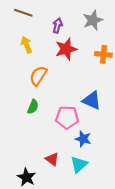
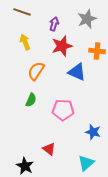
blue triangle: (92, 100) -> (77, 72), moved
blue star: (83, 139) -> (93, 132), moved
cyan triangle: (79, 164) -> (86, 163), moved

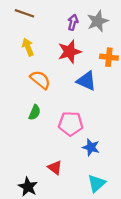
purple arrow: (54, 24) -> (73, 22), moved
orange semicircle: (36, 71) -> (40, 80), turned 96
blue star: (93, 132) -> (91, 147), moved

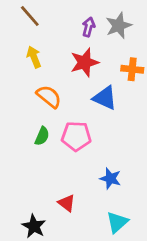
brown line: (24, 13) -> (30, 16), turned 30
pink pentagon: (71, 124) -> (76, 136), moved

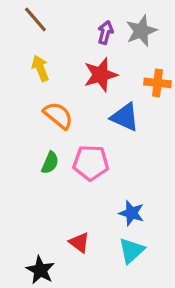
cyan triangle: (117, 222) -> (131, 251), moved

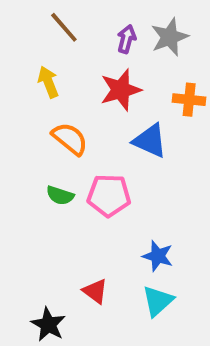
brown line: (35, 19) -> (64, 27), moved
green semicircle: (50, 163) -> (60, 195), turned 85

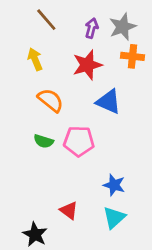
orange cross: (189, 100) -> (133, 56), moved

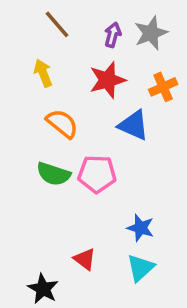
orange cross: (133, 56) -> (163, 87), moved, turned -30
green semicircle: (43, 141) -> (53, 174), size x1.4

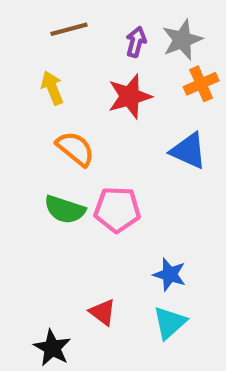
brown line: (57, 24) -> (69, 29), turned -64
orange cross: (163, 87) -> (201, 84), moved
blue triangle: (134, 125) -> (188, 151), moved

